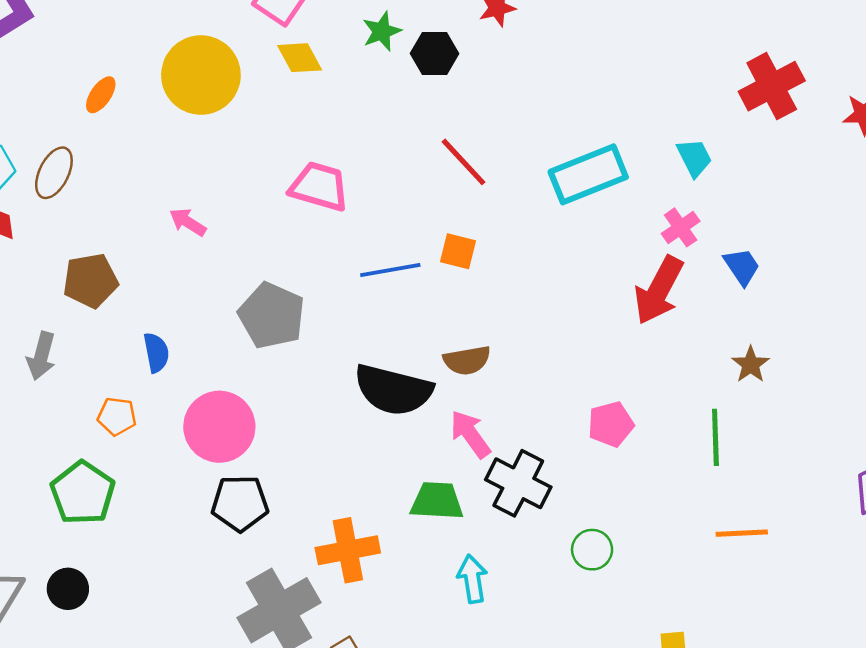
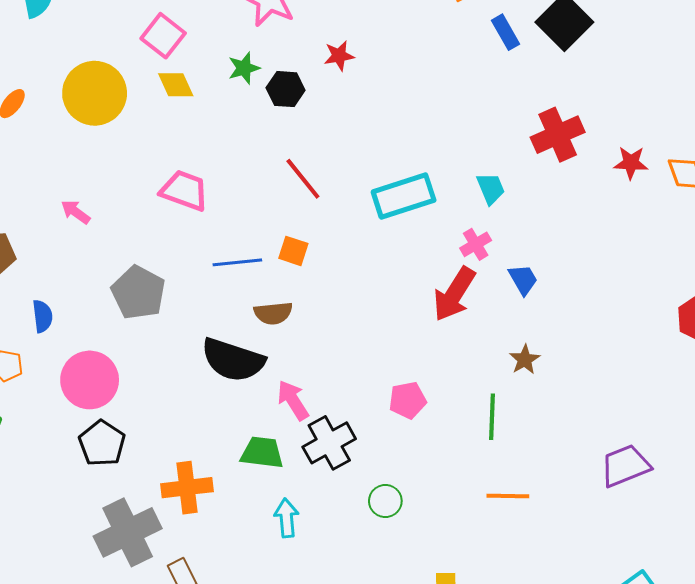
brown semicircle: (467, 360) -> (273, 313), moved
black cross: (518, 483) -> (329, 443), turned 30
black pentagon: (240, 503) -> (102, 443), turned 30

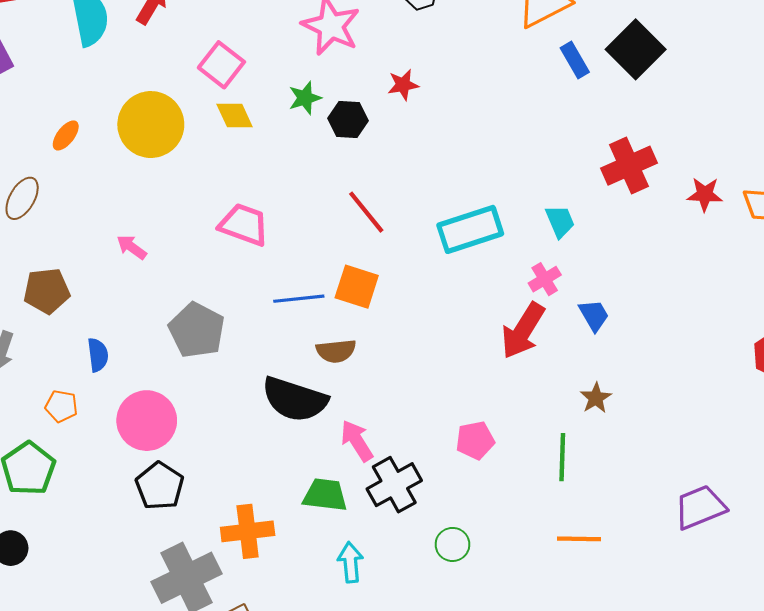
orange square: (293, 251) -> (357, 287), size x1.4

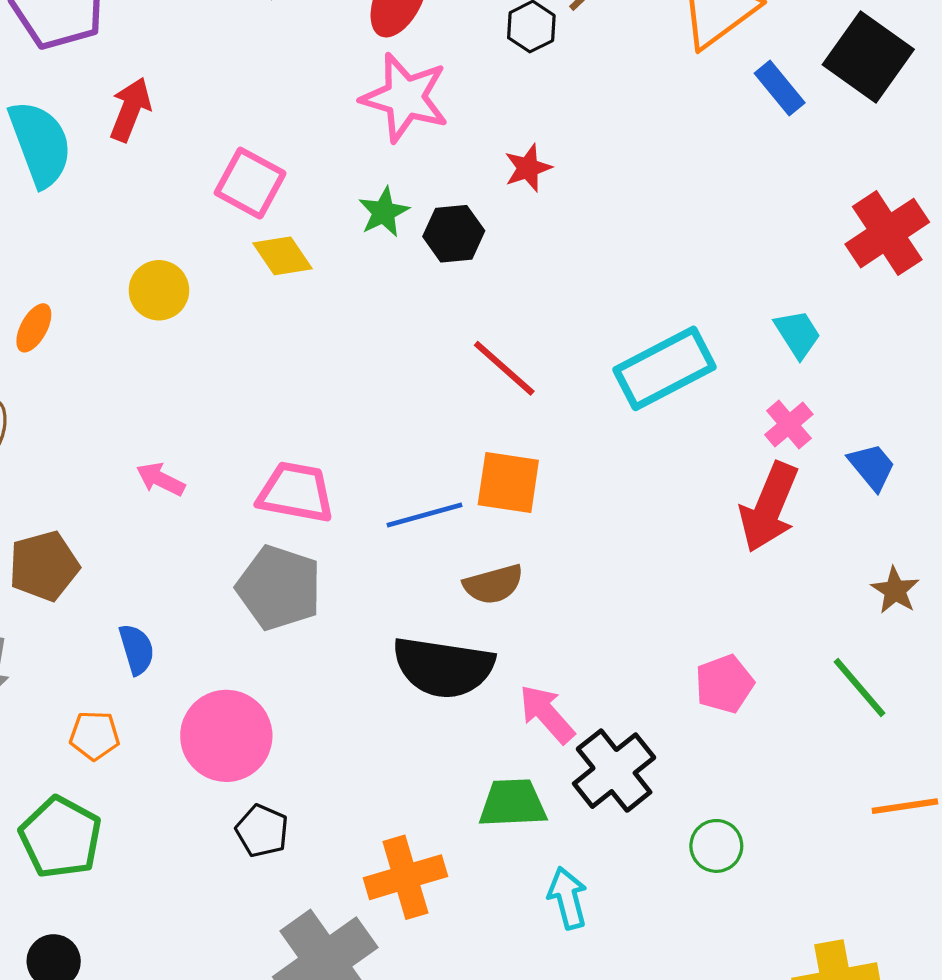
yellow circle: (151, 125) -> (159, 290), size x0.6
pink trapezoid: (244, 225) -> (296, 492), moved
green line: (562, 457) -> (859, 687), turned -33
black pentagon: (160, 486) -> (262, 831), size x0.7

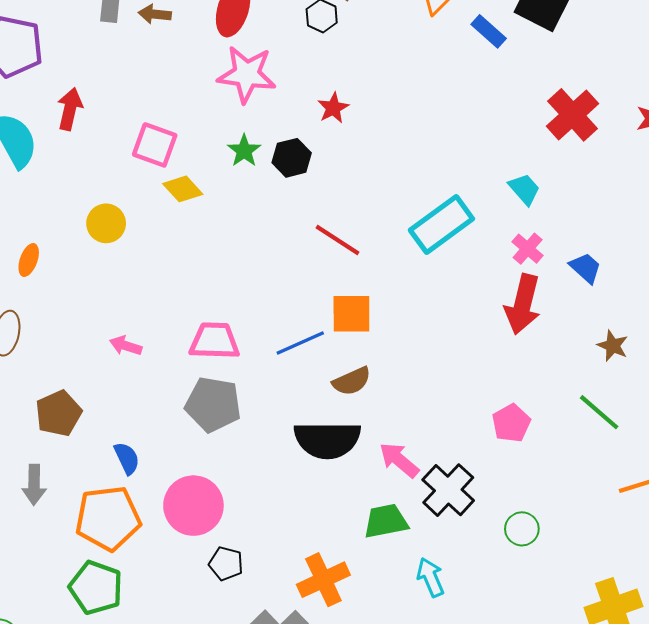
orange pentagon: (95, 735) -> (108, 518), size x2.0

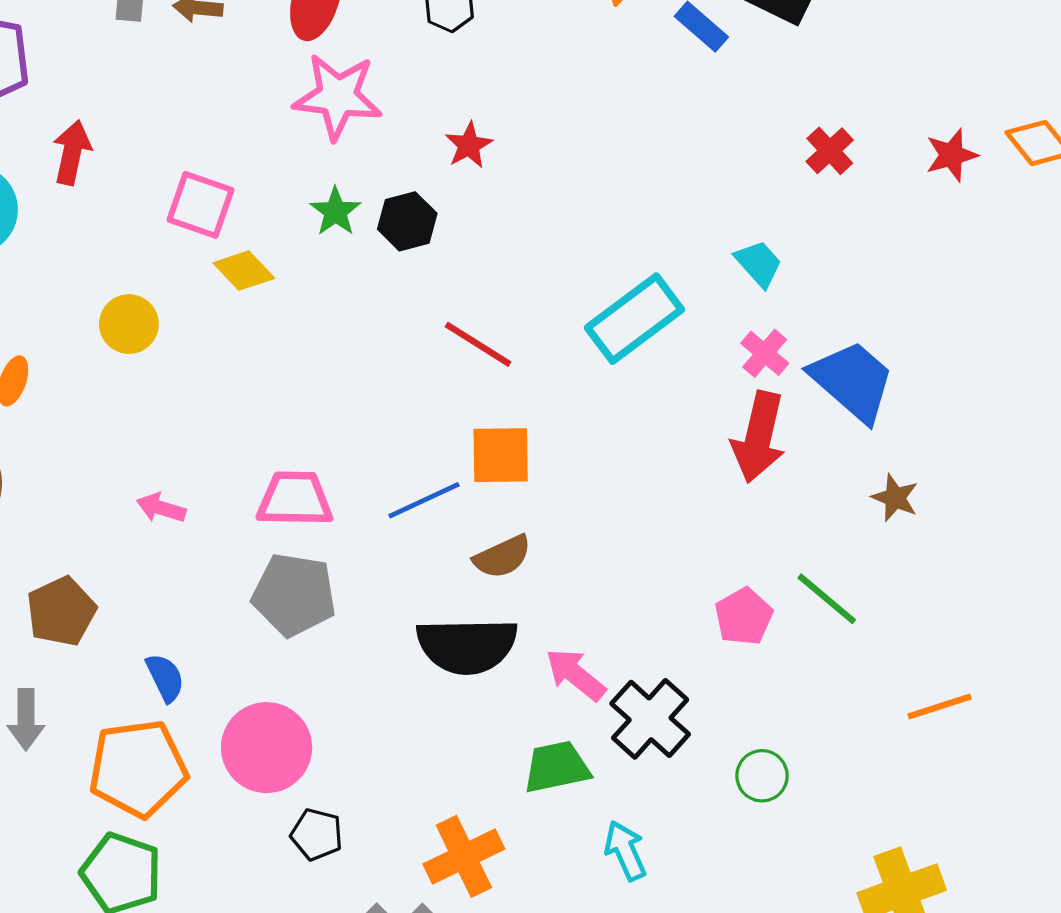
red cross: (573, 115) -> (830, 151), size x0.6
blue trapezoid: (585, 268) -> (852, 381), size x1.8
green line: (599, 412) -> (827, 599), moved

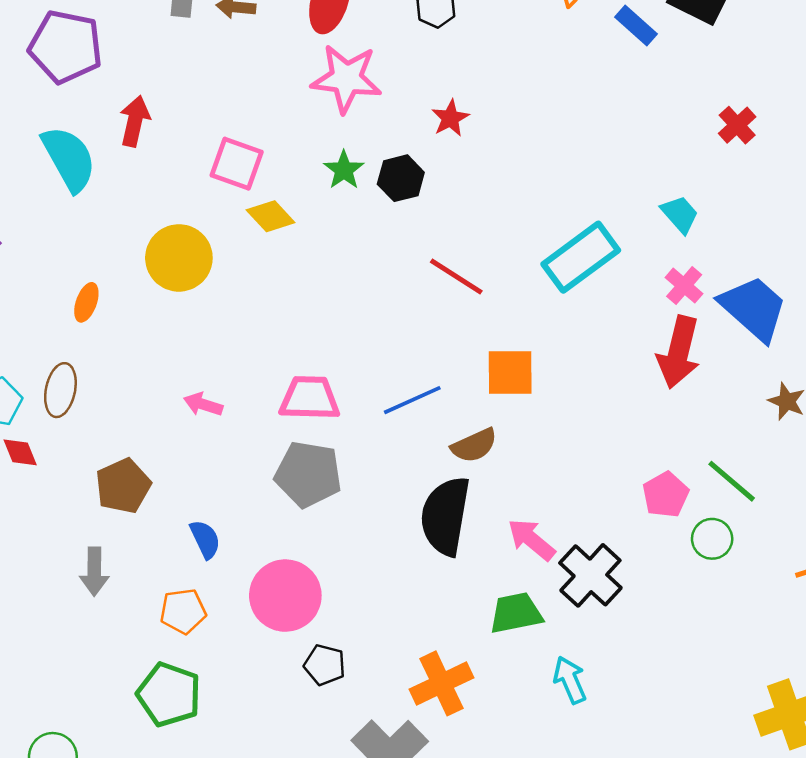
yellow circle: (129, 324) -> (179, 258), size x1.4
orange square: (501, 455) -> (510, 373), moved
black semicircle: (467, 646) -> (445, 516), turned 100
orange pentagon: (138, 768) -> (183, 611), size x0.6
green circle: (762, 776) -> (712, 539), moved

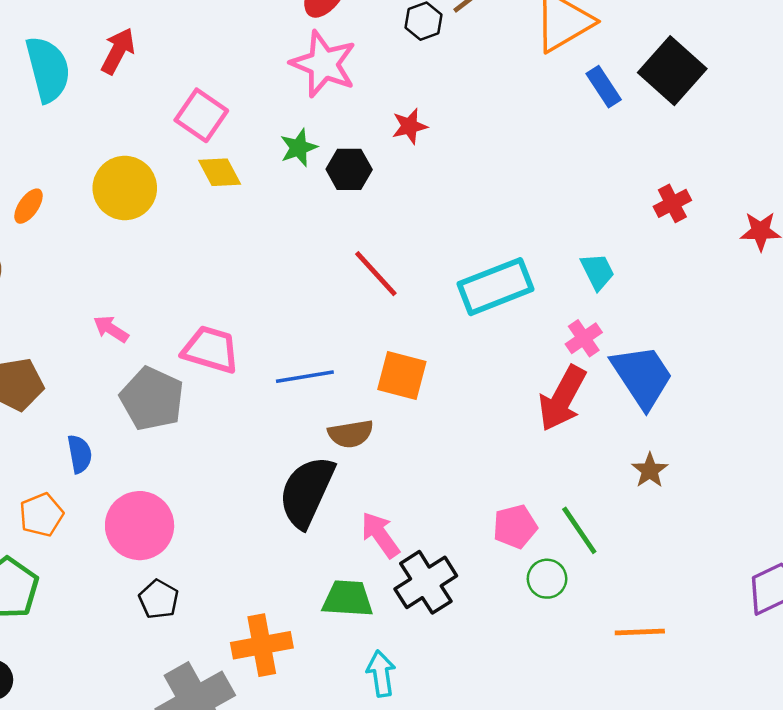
gray pentagon: (308, 474) -> (152, 399), moved
orange pentagon: (183, 611) -> (41, 515), turned -30

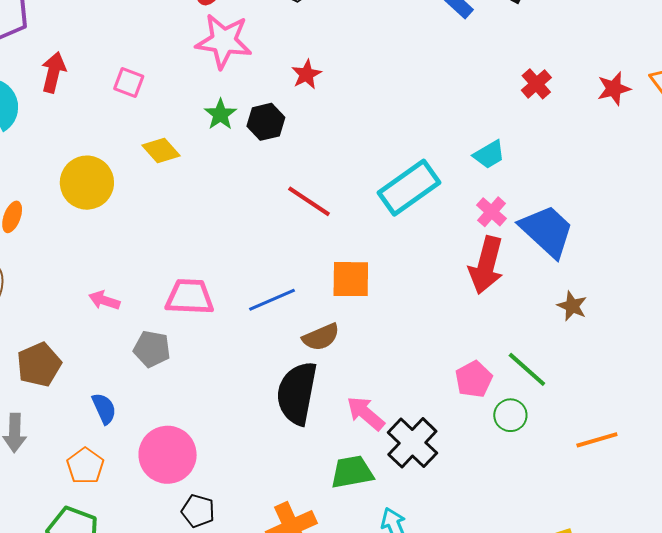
pink square: (201, 115) -> (129, 82), moved, size x0.7
cyan trapezoid: (597, 271) -> (489, 155), turned 100
gray pentagon: (152, 399) -> (152, 349), size x0.7

